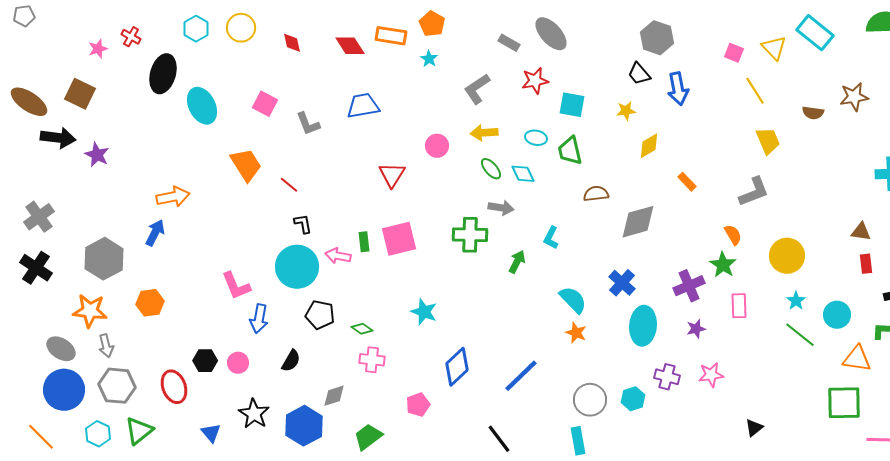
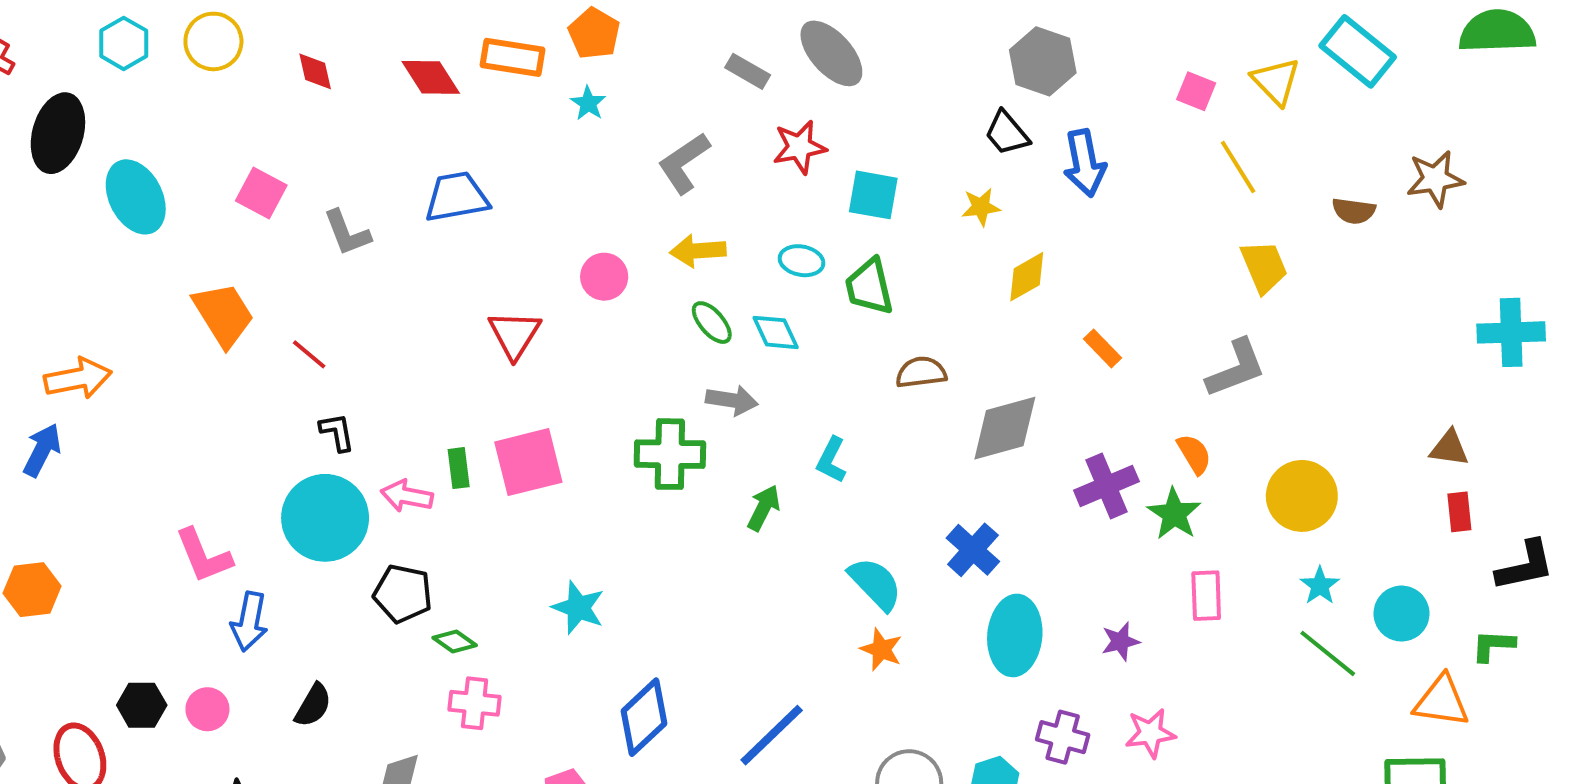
purple cross: (689, 286) -> (1106, 486), moved
black pentagon: (320, 315) -> (403, 594), moved

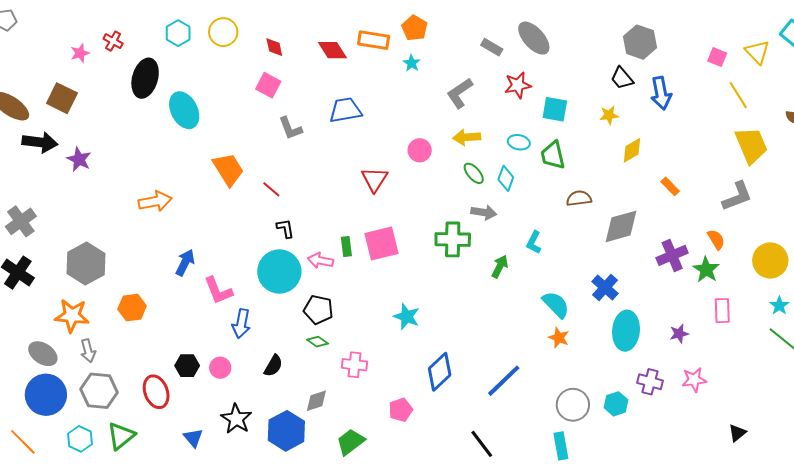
pink square: (261, 193) -> (268, 85), moved
yellow trapezoid: (1264, 267) -> (751, 145), size x1.4
cyan diamond: (776, 332) -> (506, 178), turned 45
blue arrow: (42, 450) -> (185, 262), moved
green diamond: (455, 641) -> (317, 342), moved

